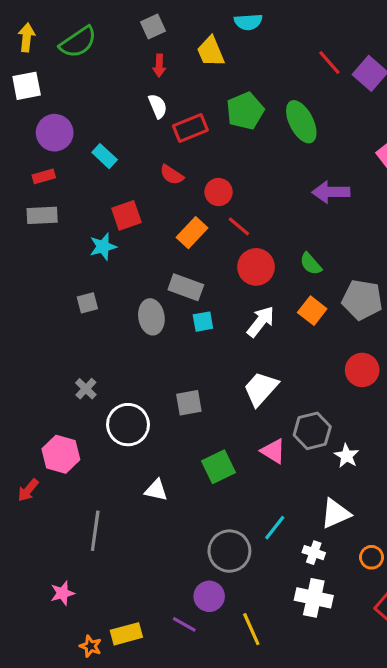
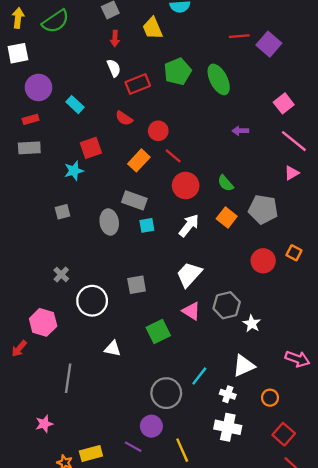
red line: (329, 62) -> (239, 36), turned -54
purple arrow: (331, 192) -> (240, 131), size x0.6
pink triangle: (273, 451) -> (191, 311), moved

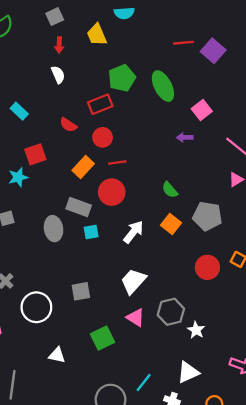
red rectangle: (138, 84) -> (100, 104), moved
pink square: (284, 103) -> (202, 110), moved
red line: (173, 156) -> (117, 162), turned -48
red circle: (186, 186) -> (112, 192), moved

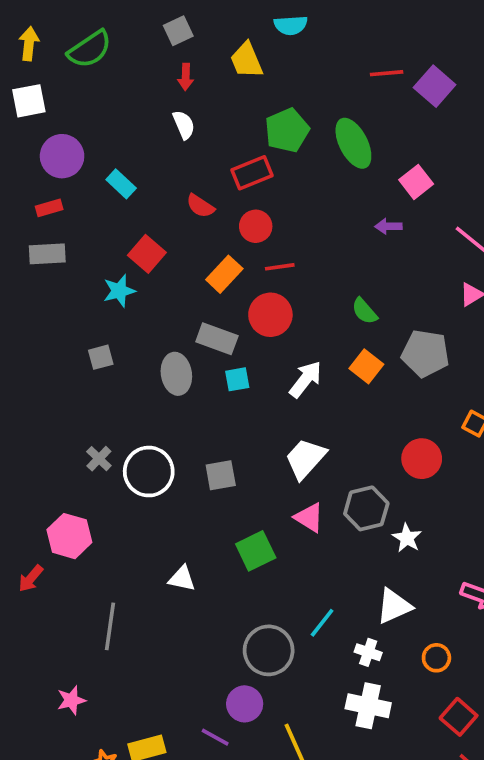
red square: (35, 154) -> (147, 254), turned -30
red circle: (207, 267) -> (422, 459), moved
white circle: (36, 307) -> (149, 472), moved

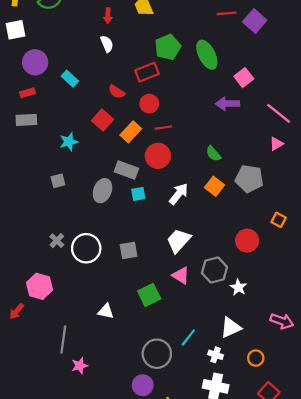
purple arrow: (388, 226) -> (228, 104), size x1.5
red square: (147, 254) -> (102, 120), moved
gray ellipse: (176, 374) -> (102, 191), turned 30
pink star: (71, 700) -> (80, 366), moved

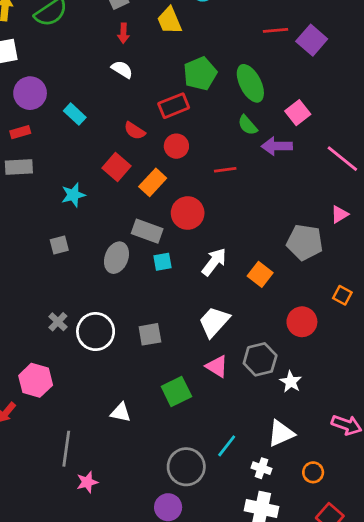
white semicircle: (107, 44) -> (122, 69), turned -35
red line: (163, 128) -> (225, 170), moved
pink triangle: (276, 144) -> (340, 214), moved
green semicircle: (213, 154) -> (248, 125), moved
orange square: (214, 186) -> (260, 274), moved

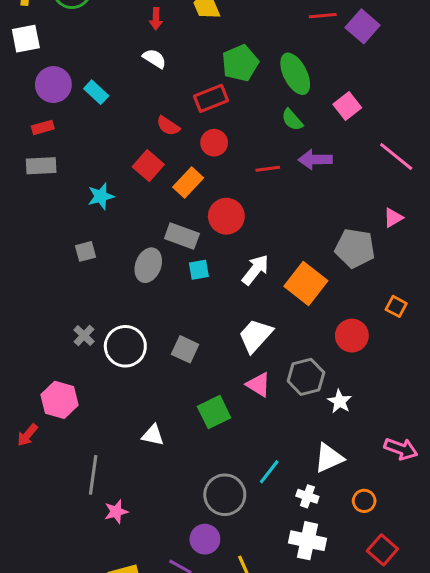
cyan rectangle: (75, 114) -> (96, 92), moved
purple arrow: (277, 146) -> (315, 160), moved
orange square: (260, 274) -> (306, 284), size x1.5
gray square: (150, 334) -> (185, 349), turned 35

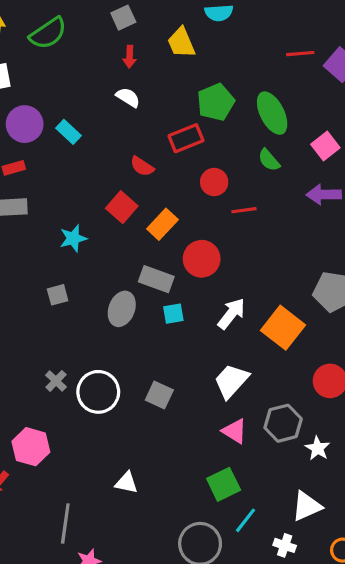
red circle: (214, 143) -> (214, 182), moved
purple arrow: (315, 160) -> (324, 195), moved
green square: (214, 412) -> (224, 484), moved

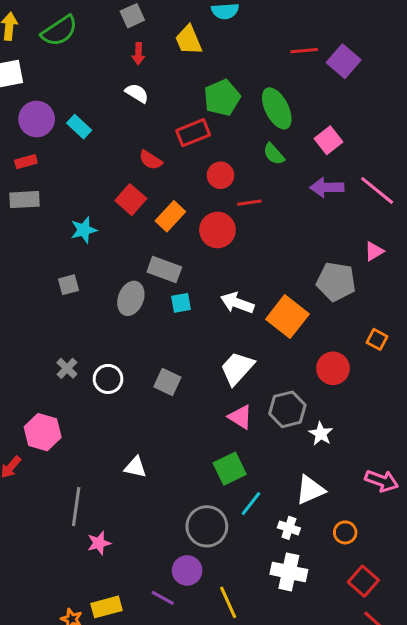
red circle: (202, 259) -> (217, 230), moved
white arrow: (231, 314) -> (237, 303), turned -108
white circle: (98, 392) -> (108, 379), size x0.7

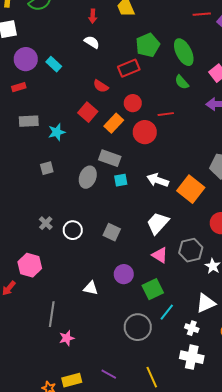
red circle: (221, 175) -> (133, 103), moved
gray rectangle: (24, 200) -> (29, 121), moved
purple circle: (187, 570) -> (124, 274), moved

